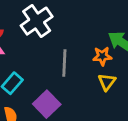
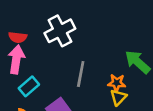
orange star: (102, 56) -> (117, 83), moved

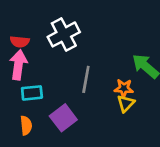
cyan rectangle: (29, 86) -> (32, 93), turned 36

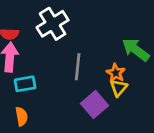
orange star: (124, 88) -> (116, 73), turned 30
purple square: (63, 118) -> (95, 104), moved

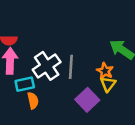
white cross: (53, 24) -> (47, 66), moved
orange semicircle: (21, 116) -> (33, 101), moved

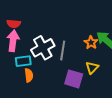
orange star: (105, 71) -> (91, 43), moved
purple square: (87, 100) -> (74, 79), turned -36

